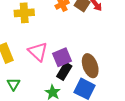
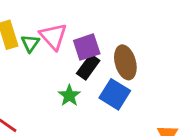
green triangle: (13, 84) -> (30, 43), moved

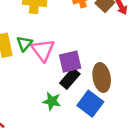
green triangle: (30, 43) -> (24, 44), moved
green star: (69, 96) -> (52, 101), turned -30

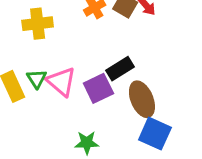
black rectangle: (70, 79) -> (120, 69), moved, turned 30
blue square: (90, 104) -> (155, 134), moved

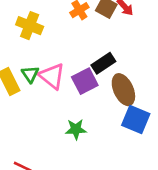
yellow cross: (38, 24) -> (30, 26), turned 30

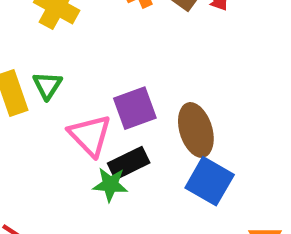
black rectangle: (103, 63) -> (129, 163), moved
pink triangle: (52, 76) -> (90, 135), moved

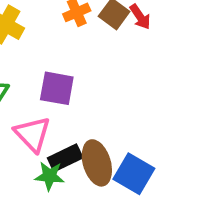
purple square: (135, 108) -> (57, 88), moved, turned 30
brown ellipse: (196, 130) -> (97, 163), moved

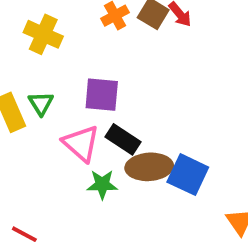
black rectangle: (65, 158) -> (123, 139), moved, turned 64
brown ellipse: (97, 163) -> (149, 167), turned -72

